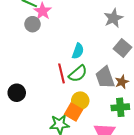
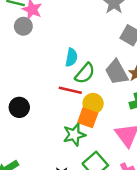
cyan semicircle: (78, 51) -> (71, 57), moved
red line: (61, 73) -> (70, 90), moved, turned -54

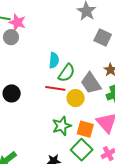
gray trapezoid: (117, 72) -> (91, 83), moved
black circle: (19, 107) -> (12, 93), moved
orange square: (88, 118) -> (85, 129), moved

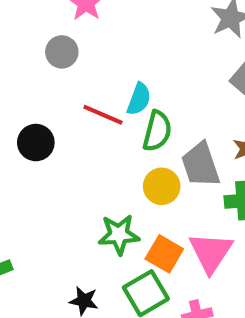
gray circle: (11, 37) -> (62, 52), moved
green semicircle: (67, 73) -> (157, 131), turned -36
red line: (55, 88) -> (103, 115), moved

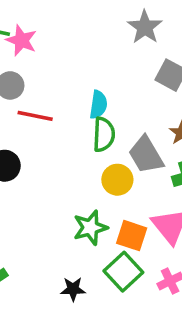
cyan semicircle: (139, 99) -> (98, 105), moved
red line: (103, 115) -> (35, 116), moved

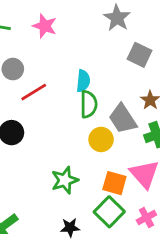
pink star: (21, 40) -> (45, 26), moved
red line: (35, 116) -> (34, 92), turned -40
green star: (90, 228) -> (65, 180), moved

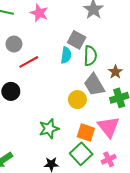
gray square: (139, 55) -> (77, 40), moved
green semicircle: (89, 104) -> (90, 56), moved

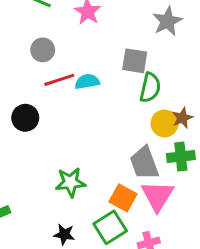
gray square: (77, 40) -> (135, 61), turned -30
cyan semicircle: (66, 55) -> (87, 82), moved, turned -119
gray trapezoid: (94, 85) -> (144, 163), moved
yellow circle: (77, 100) -> (165, 124), moved

